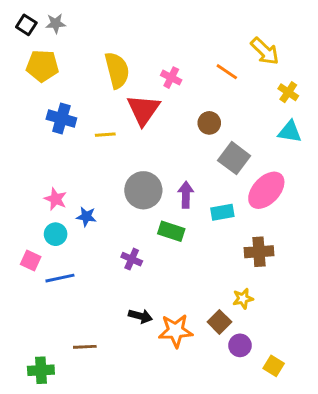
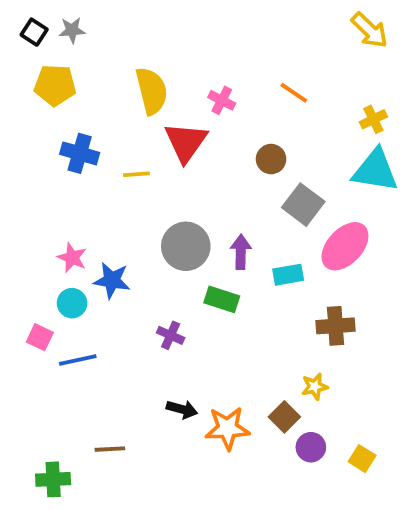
yellow arrow: (265, 51) -> (370, 30), moved
yellow cross: (288, 92) -> (373, 119), turned 30
cyan triangle: (290, 132) -> (375, 170), size x1.5
blue star: (86, 217) -> (112, 280), size x1.4
yellow square: (274, 366) -> (362, 459), moved

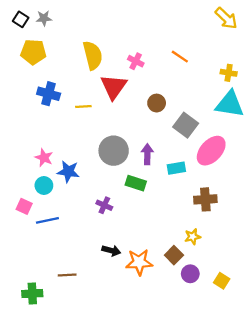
yellow cross: (373, 119) -> (229, 73), turned 35
brown circle: (271, 159) -> (157, 103), moved

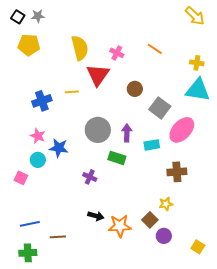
blue cross: (49, 94) -> (42, 101), moved, turned -36
blue line: (47, 220) -> (30, 224), moved
yellow square: (222, 281) -> (198, 247), moved

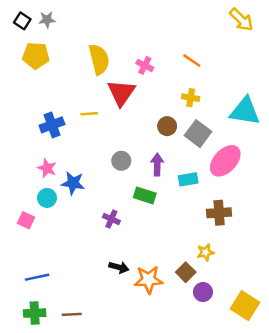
yellow cross: (197, 63) -> (191, 98), moved
brown circle: (135, 89) -> (167, 126), moved
gray circle: (98, 130) -> (121, 161), size x0.6
brown line: (58, 237) -> (72, 314), moved
yellow square: (198, 247) -> (245, 306), size x1.6

